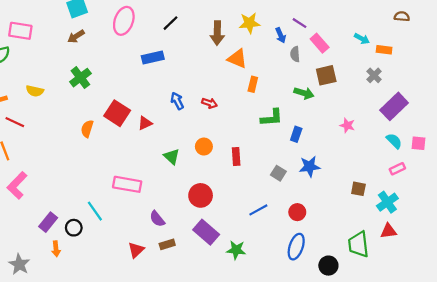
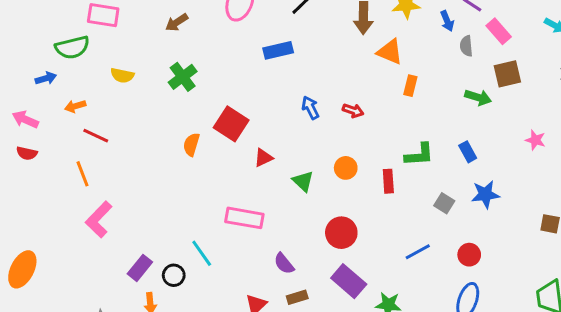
yellow semicircle: (35, 91) -> (122, 75), moved
green L-shape: (272, 118) -> (419, 155), moved
red triangle: (145, 123) -> (263, 158), moved
blue rectangle: (296, 134) -> (468, 152), turned -48

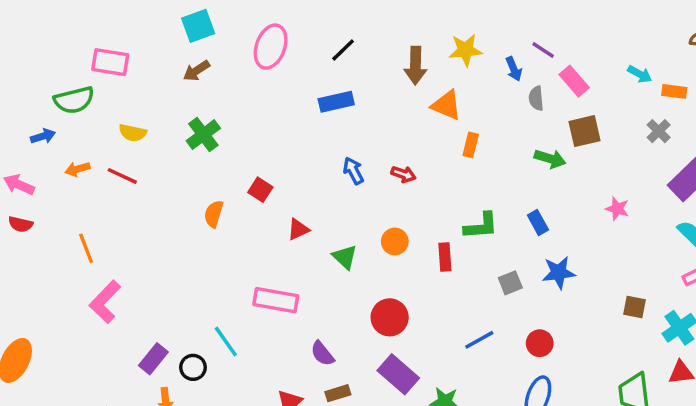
blue rectangle: (278, 50) -> (336, 102), moved
red square: (231, 124) -> (260, 190), size x0.6
red line: (96, 136) -> (122, 176), moved
gray square: (444, 203) -> (510, 283), turned 36

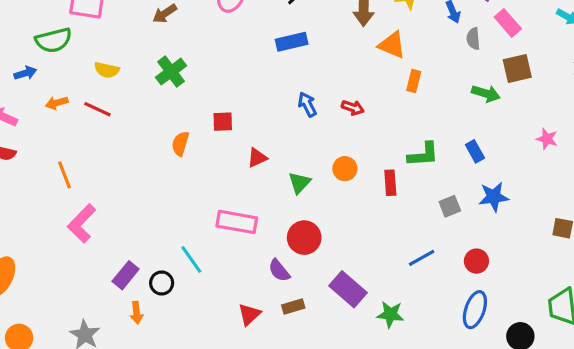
red square: (260, 190) -> (223, 122), turned -35
green triangle: (345, 257) -> (299, 183), turned 30
red circle: (390, 317) -> (304, 238), moved

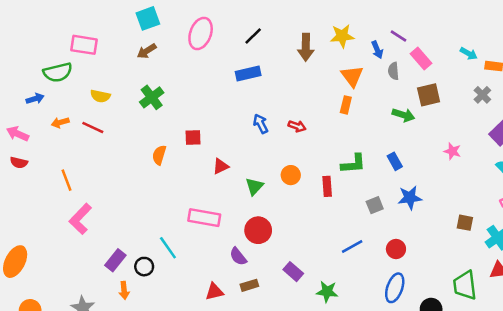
orange triangle: (392, 45) -> (352, 76), moved, turned 30
purple rectangle: (348, 289) -> (293, 272), size x0.7
red triangle: (249, 314) -> (214, 292), turned 30

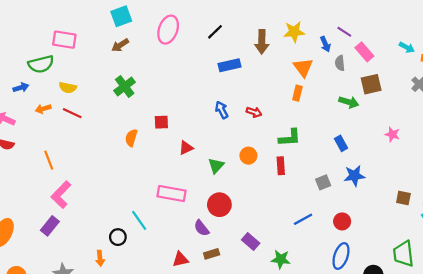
blue rectangle: (248, 74) -> (229, 65), moved
yellow semicircle: (100, 96) -> (68, 88), moved
green L-shape: (353, 164) -> (290, 138), moved
purple rectangle: (115, 260) -> (50, 226), moved

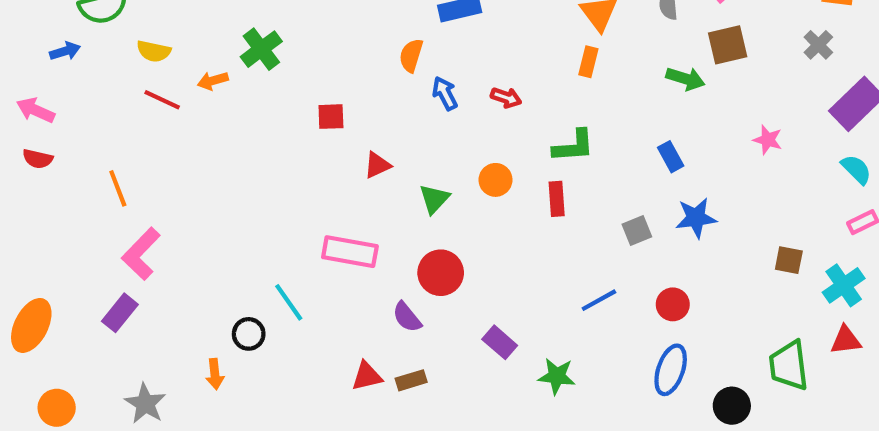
orange arrow: (43, 109) -> (213, 81), moved
orange semicircle: (131, 138) -> (411, 55), moved
brown rectangle: (212, 254) -> (411, 380), moved

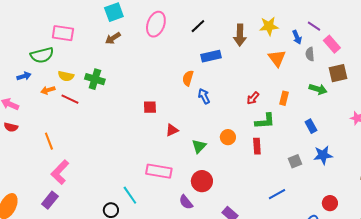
green cross: (261, 49) -> (95, 79), moved, turned -36
orange rectangle: (588, 62) -> (284, 98), moved
orange arrow: (213, 81) -> (48, 90), moved
red arrow: (506, 98) -> (253, 98), moved, turned 112
red circle: (673, 304) -> (330, 203), moved

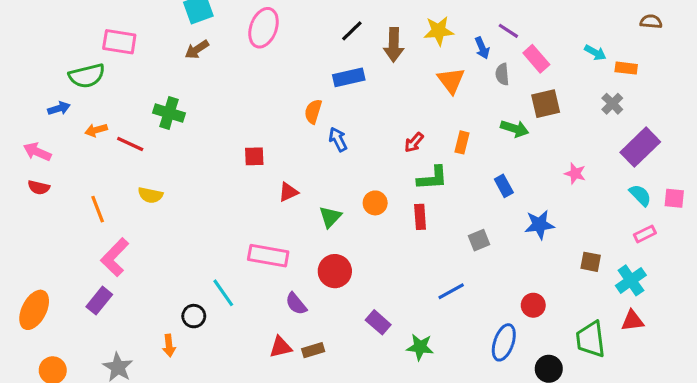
black line: (198, 26) -> (352, 31), moved
yellow semicircle: (66, 76) -> (150, 195), moved
blue star: (323, 155) -> (539, 225), moved
purple semicircle: (186, 202) -> (296, 304), moved

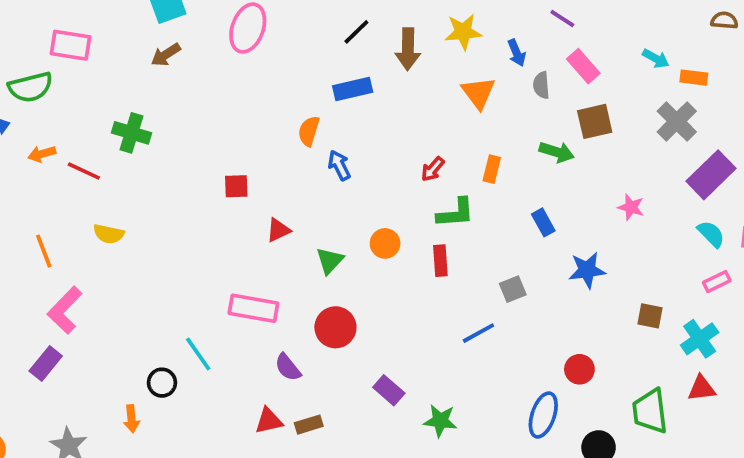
purple line: (508, 31) -> (562, 19), moved
gray cross: (612, 104) -> (677, 121), size x1.5
blue line: (451, 291) -> (478, 333), moved

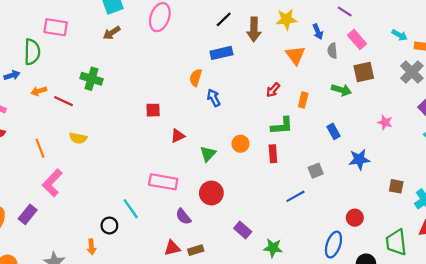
green semicircle: (30, 87) -> (32, 52), turned -75
red arrow: (433, 169) -> (273, 90), moved
purple rectangle: (46, 364) -> (28, 214), moved

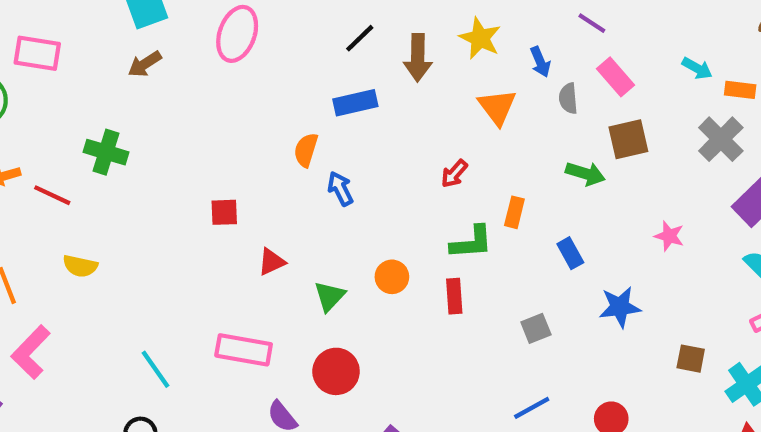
yellow star: (286, 19) -> (480, 38), turned 30
orange rectangle: (303, 100) -> (514, 212), moved
blue line: (295, 196) -> (532, 408), moved
cyan line: (131, 209) -> (155, 369), moved

